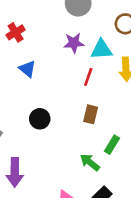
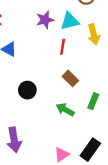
brown rectangle: (91, 114) -> (70, 78), turned -49
green arrow: (90, 162) -> (65, 110), moved

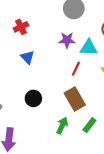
brown rectangle: (70, 78) -> (75, 99), size x1.5
green arrow: (65, 110) -> (62, 126), turned 70

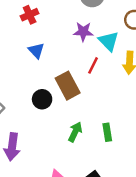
cyan triangle: (89, 48) -> (109, 41), turned 42
brown rectangle: (75, 99) -> (68, 86), moved
green rectangle: (89, 125) -> (107, 132), turned -48

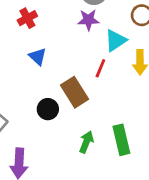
purple star: (83, 32) -> (88, 20), moved
cyan triangle: (109, 41) -> (116, 41), turned 45
green rectangle: (107, 132) -> (121, 140), size x1.5

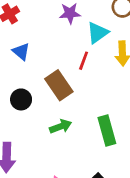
black circle: (48, 109) -> (21, 99), moved
green arrow: (86, 142) -> (61, 126), moved, turned 50

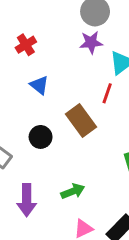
green arrow: (61, 126) -> (73, 191), moved

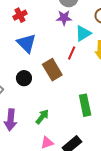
blue triangle: (39, 85) -> (26, 43), size x1.5
green arrow: (73, 191) -> (42, 117), turned -35

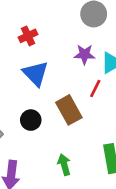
purple star: (64, 18) -> (84, 54), moved
green arrow: (42, 117) -> (64, 165), moved, turned -56

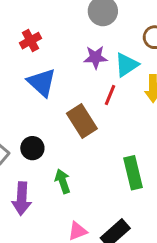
black circle: (31, 120) -> (32, 148), moved
green arrow: (64, 165) -> (63, 181), moved

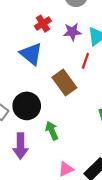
red cross: (31, 41) -> (43, 24), moved
black circle: (32, 148) -> (27, 106), size x1.5

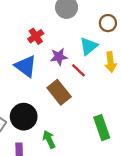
purple star: (72, 32) -> (59, 57), moved
red line: (85, 61) -> (78, 70), turned -63

